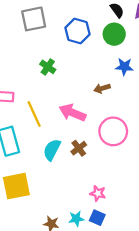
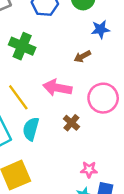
green cross: (48, 67) -> (22, 46), size x1.5
cyan semicircle: (52, 150) -> (31, 129), moved
pink star: (98, 193) -> (89, 170), moved

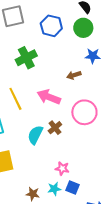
green cross: (22, 46) -> (26, 58), turned 30
cyan semicircle: (31, 129) -> (35, 135), moved

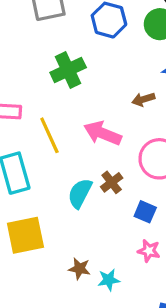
pink star: (62, 168) -> (149, 251), moved
blue square: (72, 188) -> (145, 212), moved
brown star: (33, 194) -> (79, 269), moved

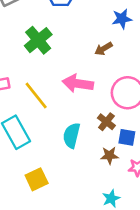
brown cross: (112, 182) -> (106, 122), moved
yellow square: (25, 235) -> (37, 179), size x0.7
brown star: (79, 269) -> (109, 155), moved

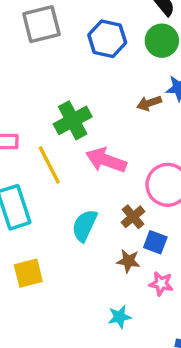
green cross: (38, 40) -> (73, 120), moved
brown arrow: (103, 49) -> (149, 103), moved

